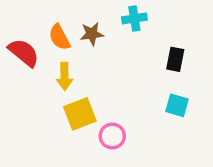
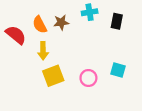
black rectangle: (175, 59) -> (117, 21), moved
pink circle: (112, 136) -> (88, 78), moved

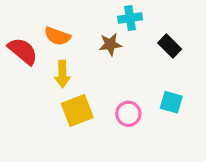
black rectangle: (117, 21) -> (170, 46), moved, turned -56
brown star: (61, 22) -> (110, 44), moved
orange semicircle: (40, 25) -> (57, 36), turned -42

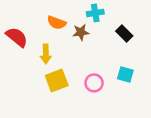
orange semicircle: (57, 36) -> (57, 23), moved

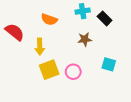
brown star: (81, 32) -> (85, 39), moved
black rectangle: (124, 33) -> (105, 18), moved
pink circle: (94, 83) -> (73, 72), moved

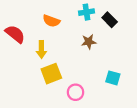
cyan square: (109, 64) -> (113, 78), moved
pink circle: (73, 72) -> (75, 92), moved

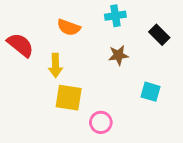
black rectangle: (110, 20) -> (159, 35), moved
yellow square: (51, 74) -> (69, 98), turned 30
cyan square: (113, 78) -> (151, 92), moved

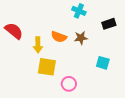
cyan cross: (115, 16) -> (79, 11), turned 32
orange semicircle: (69, 27) -> (59, 37), moved
black rectangle: (159, 35) -> (109, 24), turned -64

